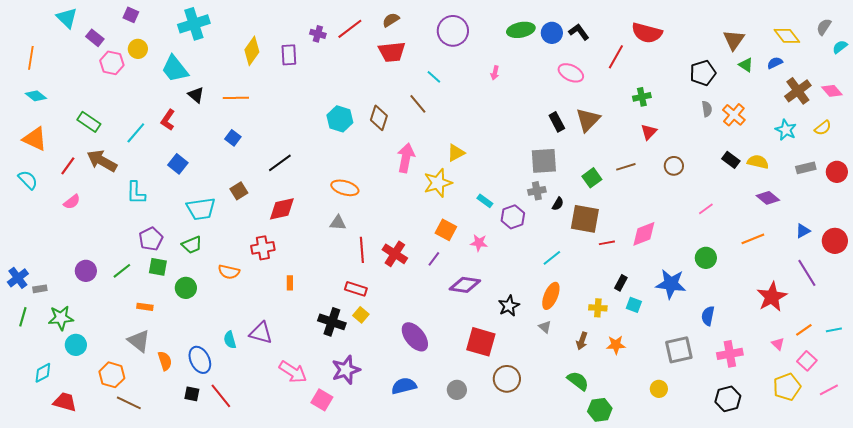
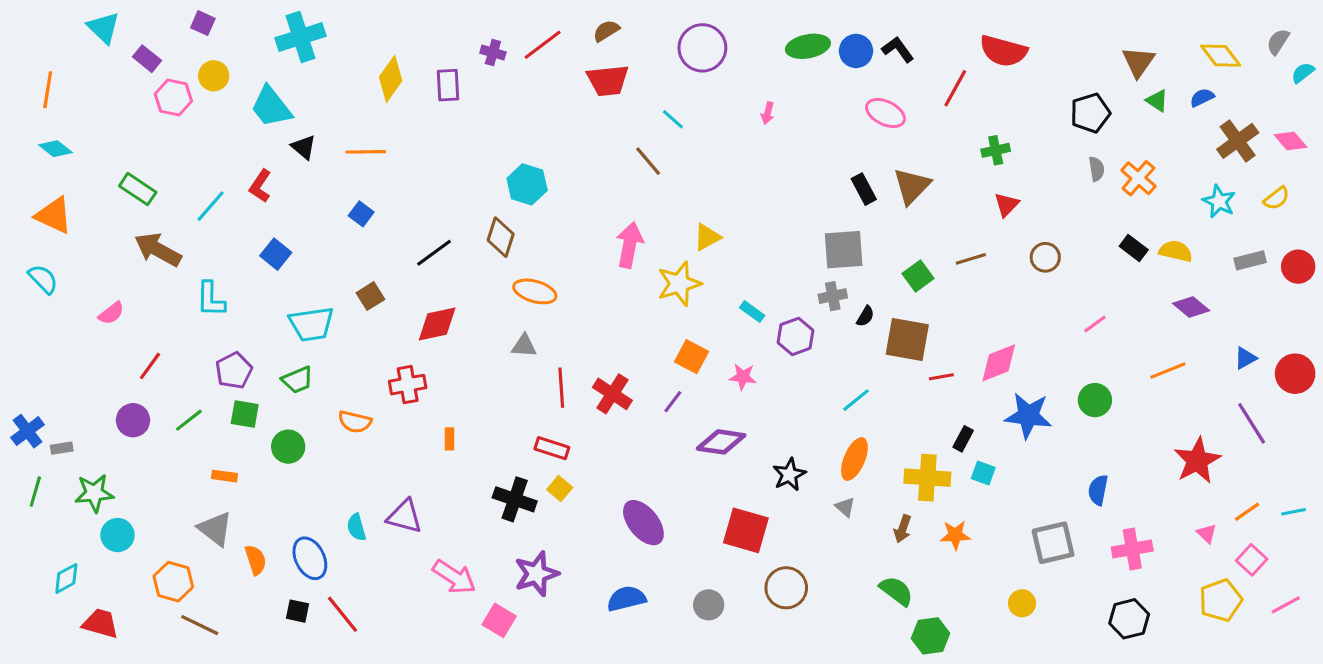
brown diamond: (379, 118) -> (501, 237), moved
red line: (68, 166) -> (150, 366), moved
blue star: (671, 284) -> (1028, 416), moved
yellow cross: (598, 308) -> (927, 478), size x1.6

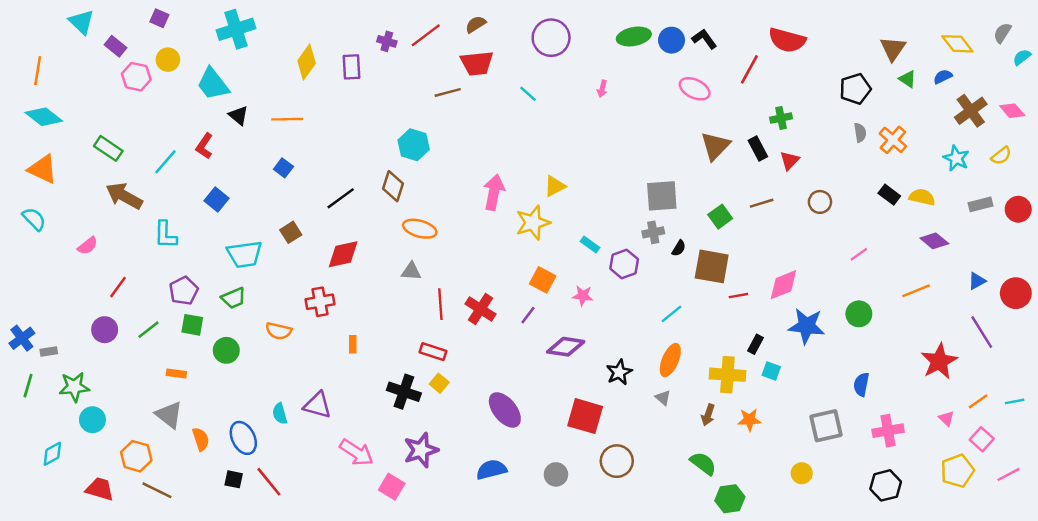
cyan diamond: (55, 149) -> (44, 117), size x1.4
brown line: (648, 161) -> (448, 92), moved, turned -65
black rectangle: (864, 189) -> (758, 148), moved
red trapezoid: (100, 623) -> (100, 489), moved

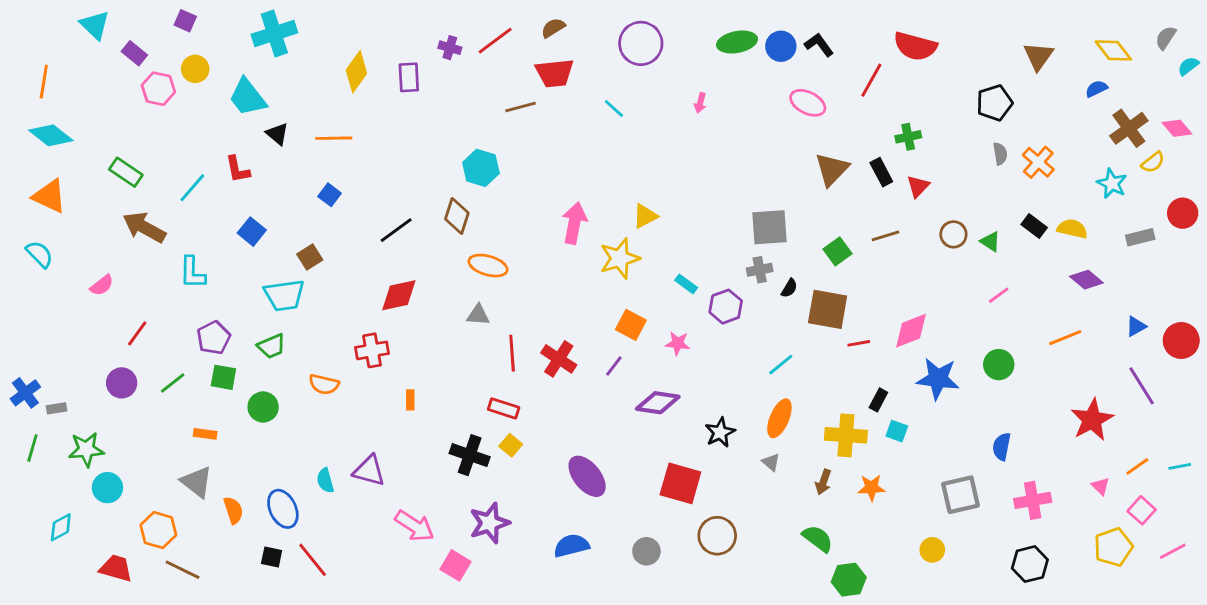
green triangle: (908, 79) -> (990, 241), moved
red L-shape: (204, 146) -> (238, 169), turned -45
yellow semicircle: (1001, 156) -> (1153, 162), moved
red circle: (1018, 209) -> (1183, 213), moved
brown square: (291, 232) -> (310, 257), moved

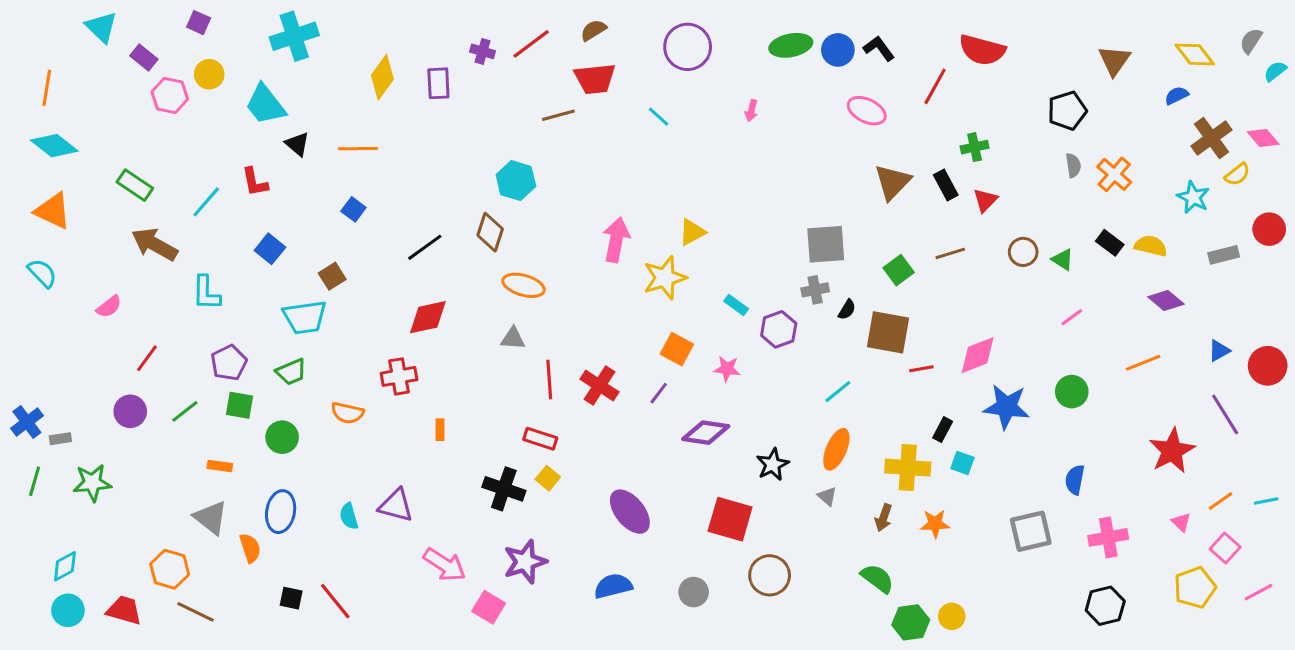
cyan circle: (107, 488) -> (68, 610), moved
blue ellipse: (283, 509) -> (281, 512), moved, turned 36
yellow circle: (932, 550) -> (952, 616), moved

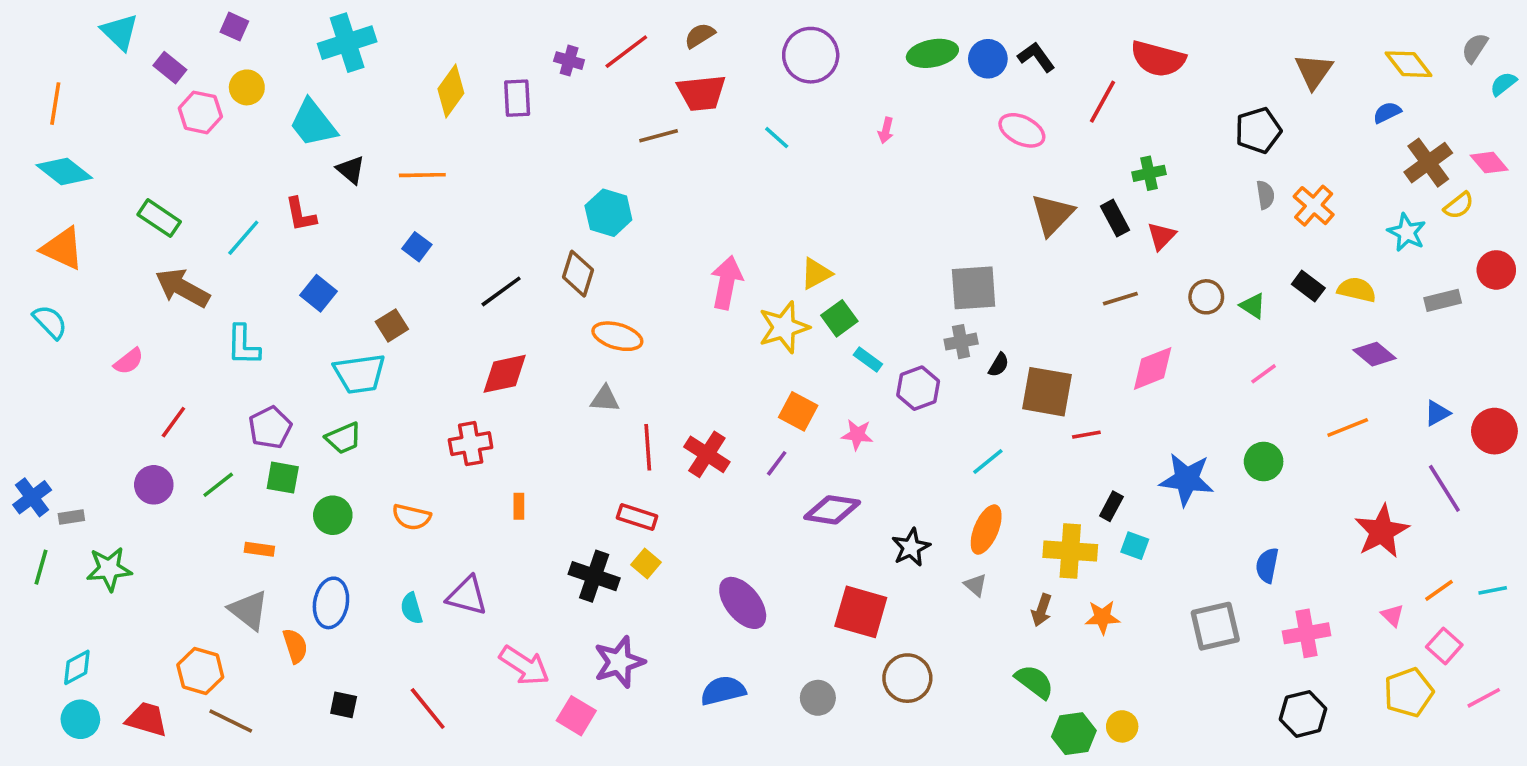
green square: (899, 270) -> (839, 318), moved
pink diamond: (978, 355) -> (1153, 368), moved
orange semicircle: (347, 413) -> (412, 517), moved
red line: (335, 601) -> (428, 709), moved

